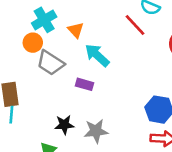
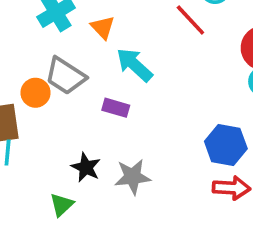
orange circle: (33, 43) -> (36, 93), moved
black star: (64, 125) -> (86, 167), turned 30

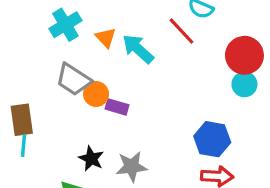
cyan arrow: (134, 65) -> (138, 49), moved
orange circle: (36, 93) -> (96, 94), moved

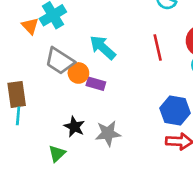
red line: (182, 31) -> (158, 47), moved, turned 30
orange triangle: (106, 38) -> (30, 26), moved
cyan arrow: (138, 49) -> (103, 47), moved

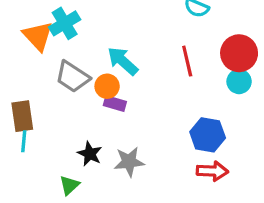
orange triangle: (30, 26) -> (38, 36), size x1.5
orange circle: (78, 73) -> (107, 86), moved

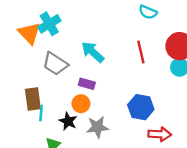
orange circle: (107, 86) -> (81, 104), moved
brown rectangle: (22, 116) -> (33, 99), moved
blue hexagon: (208, 135) -> (141, 107), moved
cyan line: (24, 141) -> (41, 113), moved

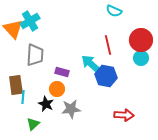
cyan arrow: (93, 52) -> (91, 64), moved
gray trapezoid: (55, 64) -> (35, 55), turned -120
blue hexagon: (141, 107) -> (106, 76), moved

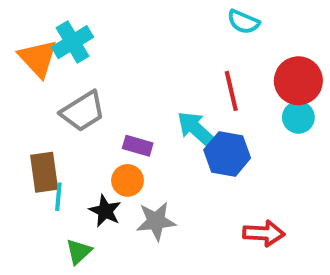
gray trapezoid: (35, 55) -> (83, 111), turned 55

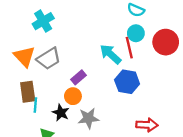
orange triangle: (38, 58) -> (24, 56), moved
cyan circle: (298, 117) -> (136, 33), moved
cyan arrow: (197, 130) -> (110, 54), moved
purple rectangle: (138, 146) -> (78, 77), turned -56

